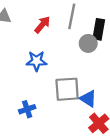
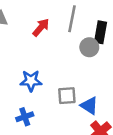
blue star: (37, 61) -> (31, 81), moved
gray square: (67, 89) -> (67, 96), size x0.7

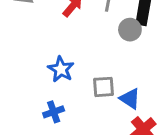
blue star: (31, 81) -> (61, 69), turned 30

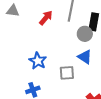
blue triangle: (130, 99) -> (85, 57), moved

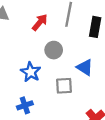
gray circle: (85, 34) -> (54, 50), moved

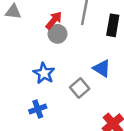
gray circle: (54, 50) -> (57, 34), moved
gray square: (64, 86) -> (80, 88), turned -36

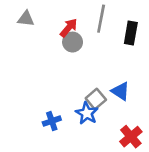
blue triangle: (102, 68) -> (120, 91), moved
blue star: (44, 73) -> (87, 113), moved

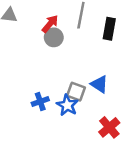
gray square: (96, 99) -> (76, 92), turned -30
blue cross: (52, 121) -> (40, 102), moved

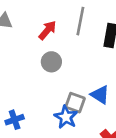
gray circle: (54, 37) -> (51, 62), moved
blue cross: (40, 102) -> (15, 120), moved

